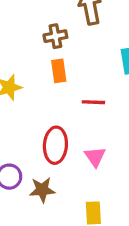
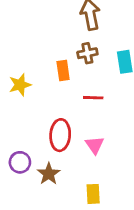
brown cross: (55, 36) -> (87, 53), moved
brown star: (42, 190) -> (49, 174), turned -30

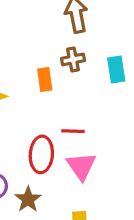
red line: (93, 98) -> (73, 131), moved
pink triangle: (95, 145) -> (81, 166), size x1.4

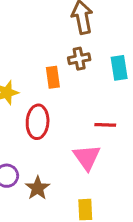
red line: (73, 131) -> (105, 125), moved
red ellipse: (41, 154) -> (38, 122), moved

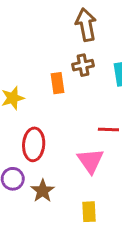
red ellipse: (38, 122) -> (34, 144), moved

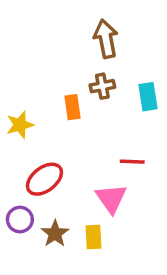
red ellipse: (34, 144) -> (44, 179), turned 48
yellow rectangle: (89, 212) -> (94, 237), moved

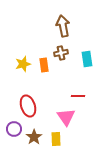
yellow star: (20, 125) -> (23, 64), moved
red ellipse: (44, 179) -> (28, 106), turned -70

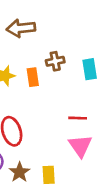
brown arrow: (63, 26) -> (21, 28), moved, turned -85
pink triangle: (66, 117) -> (80, 146), moved

